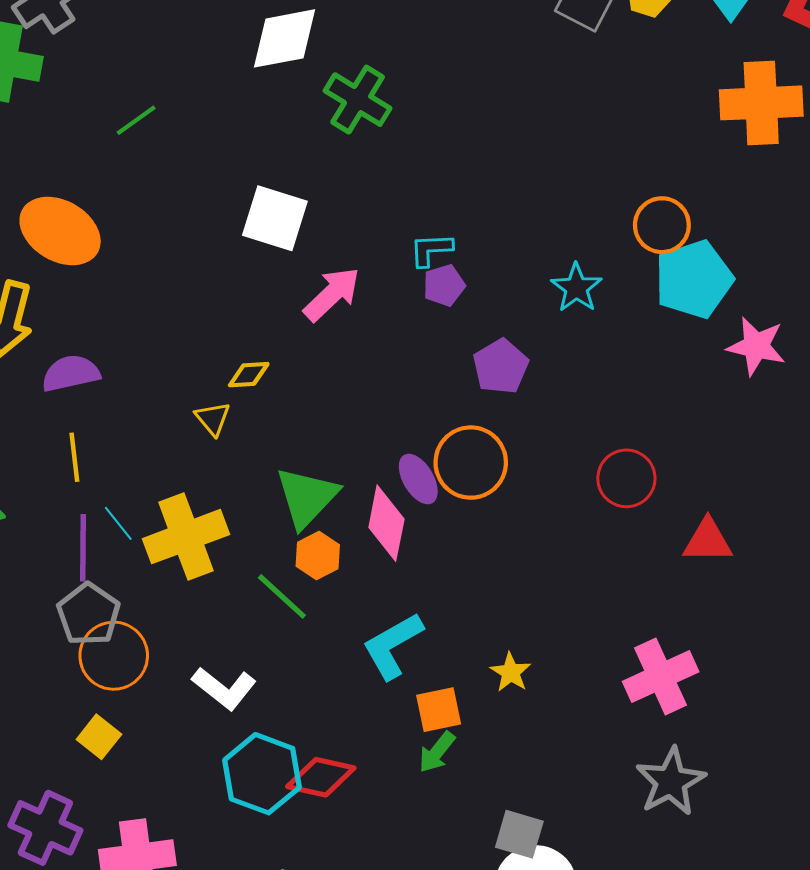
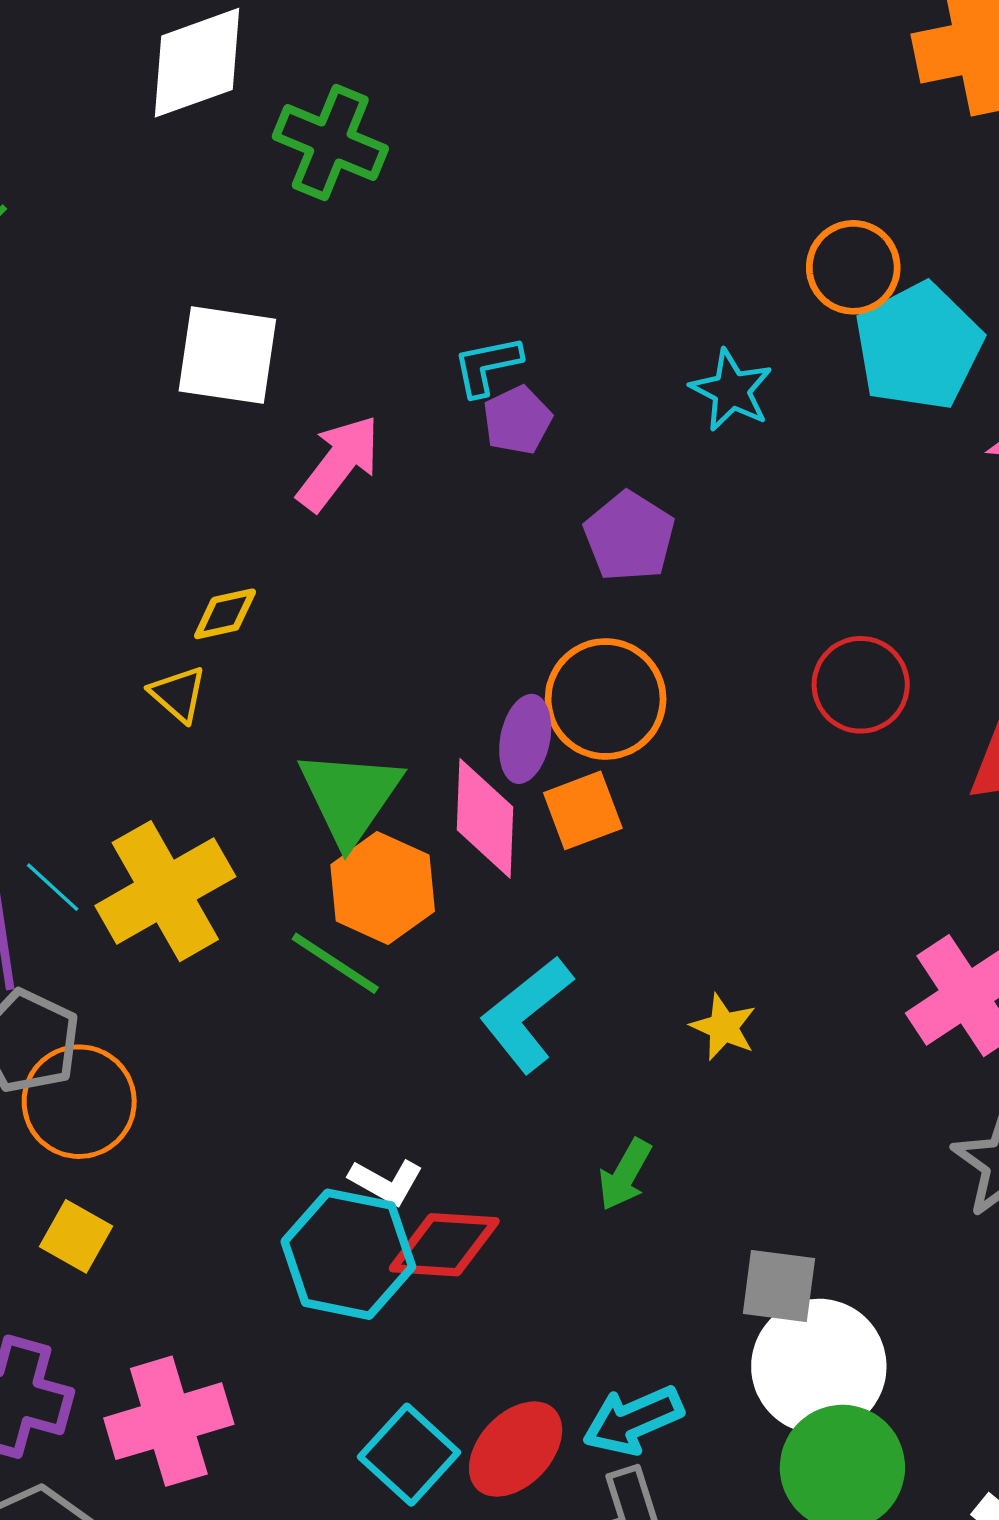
purple ellipse: (418, 479) -> (525, 739), turned 51
orange hexagon: (318, 556) -> (383, 888), size x1.4
white L-shape: (224, 688) -> (386, 1182), moved, size x0.7
orange square: (439, 710) -> (583, 810), moved

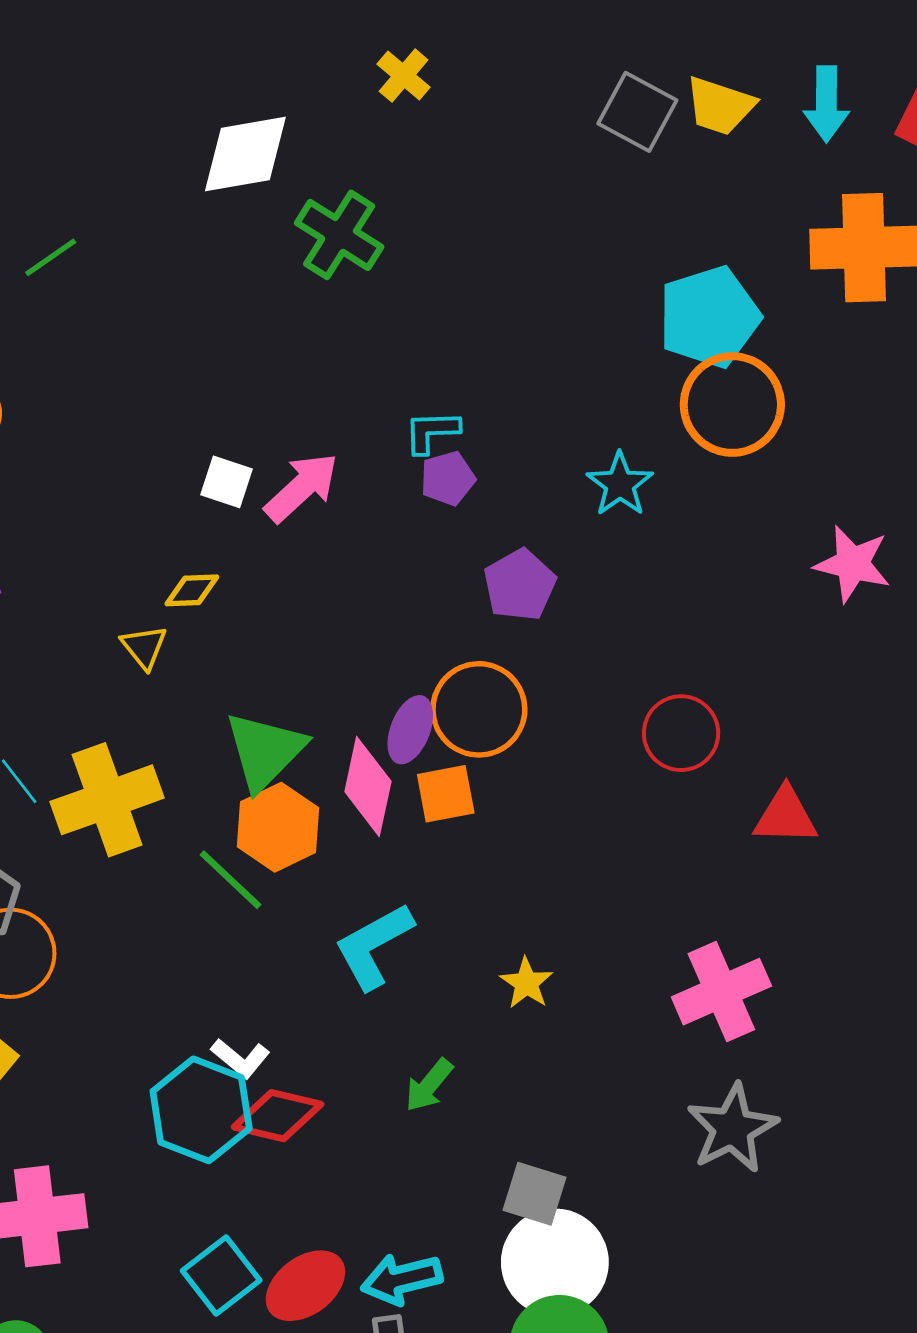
orange circle: (853, 267) -> (732, 405), size x1.4
cyan pentagon: (918, 347) -> (709, 317), moved
white square: (227, 355) -> (226, 482), moved, size x0.6

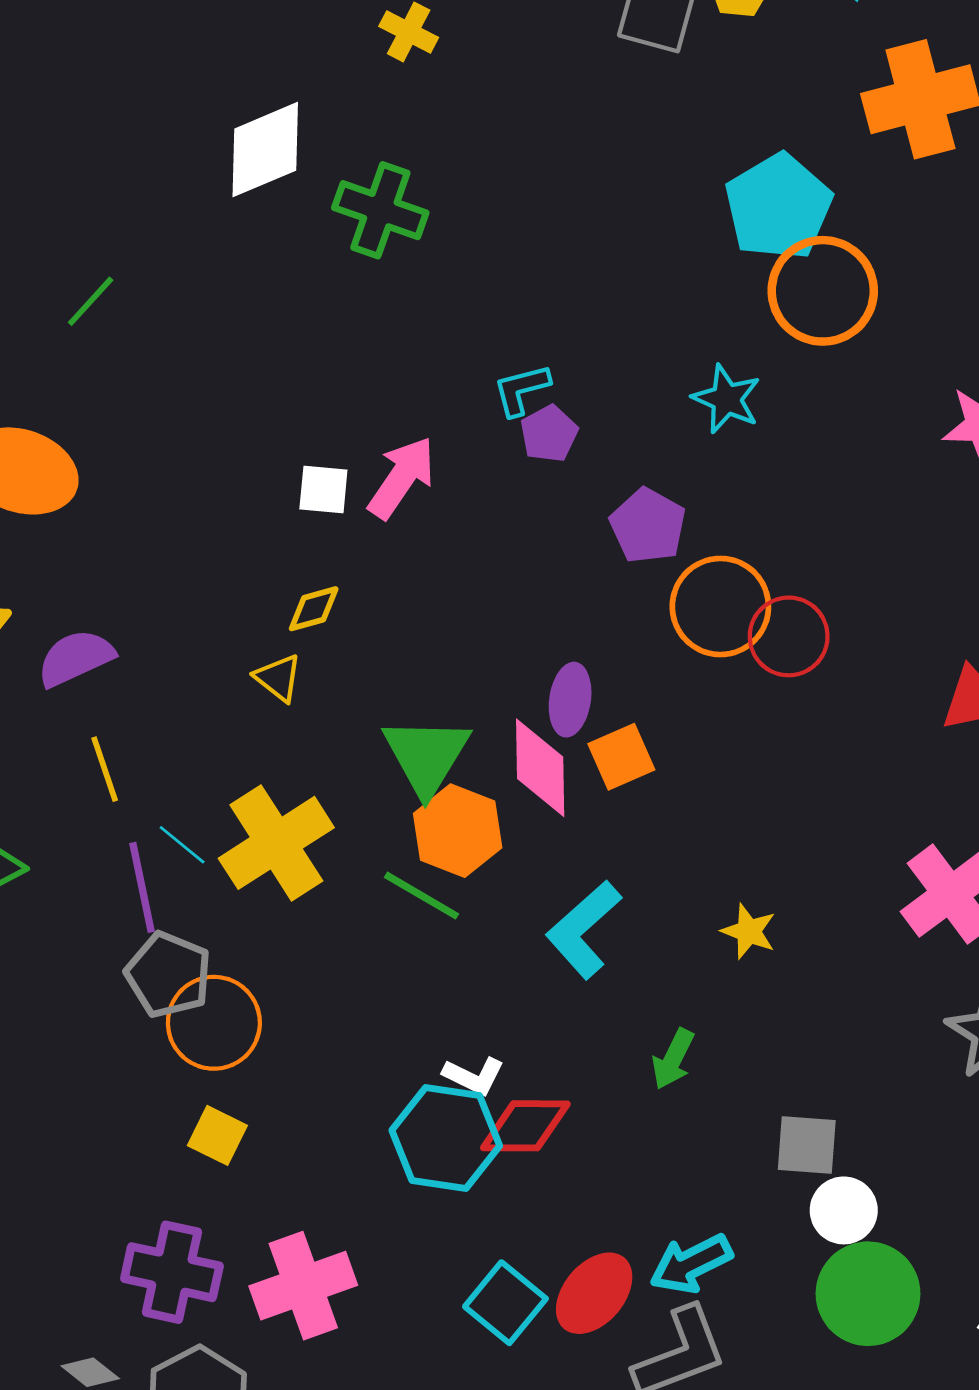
orange circle: (479, 709) -> (720, 607), moved
red circle: (681, 733) -> (789, 636), moved
white circle: (555, 1262) -> (844, 1210), size x0.6

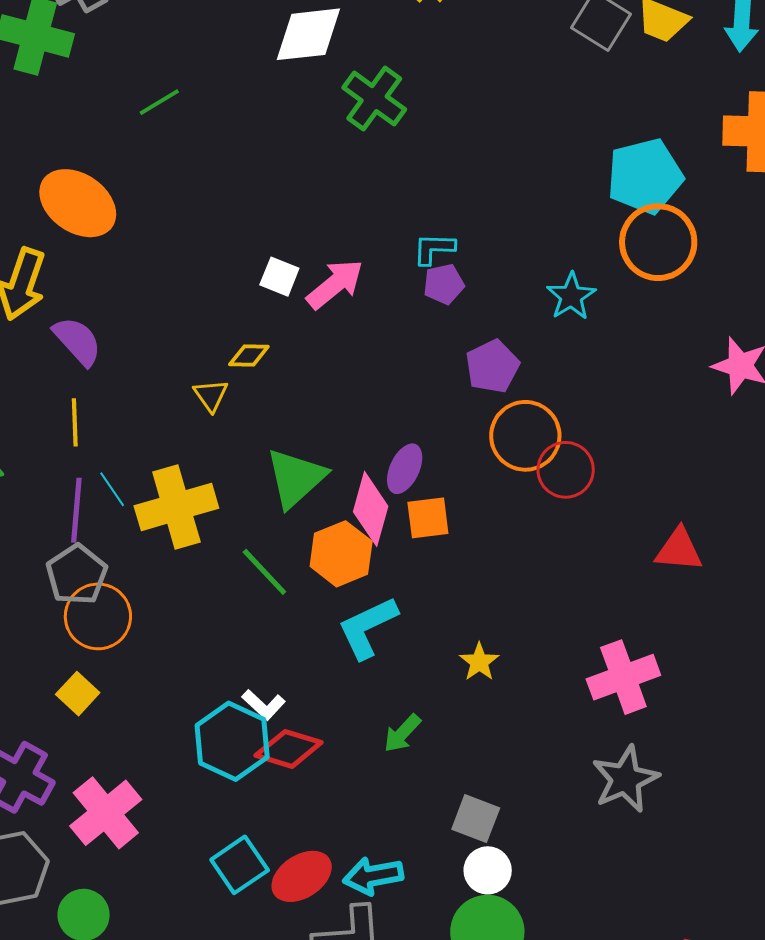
purple semicircle: (76, 658) -> (77, 341), turned 56
orange hexagon: (458, 831) -> (341, 554), moved
pink cross: (303, 1286) -> (106, 813), turned -36

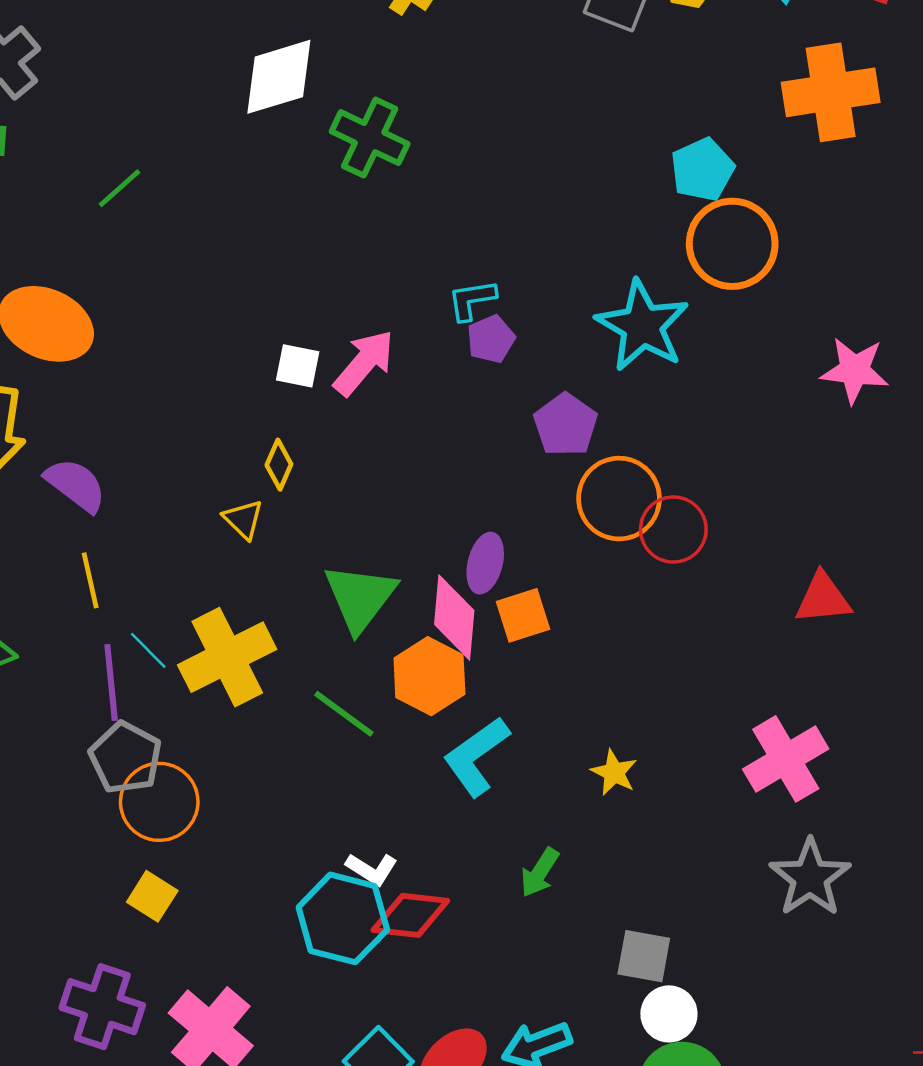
cyan pentagon: (645, 176) -> (702, 170), size x0.7
cyan star: (571, 296) -> (642, 326), size x1.6
yellow diamond: (249, 356) -> (279, 465), turned -57

